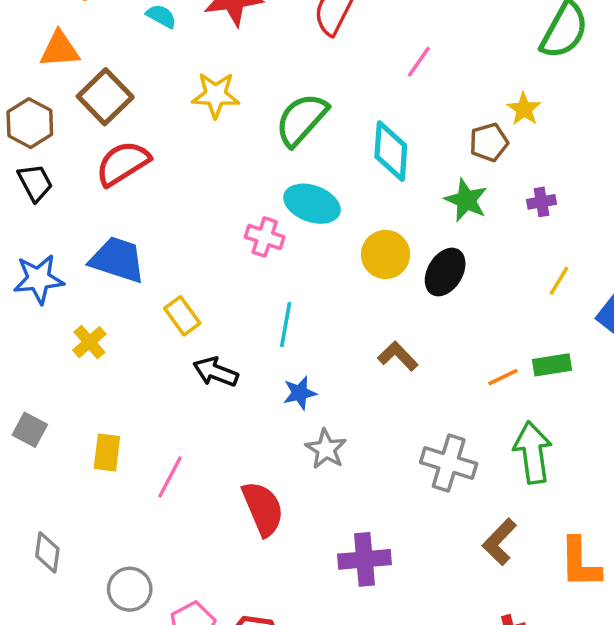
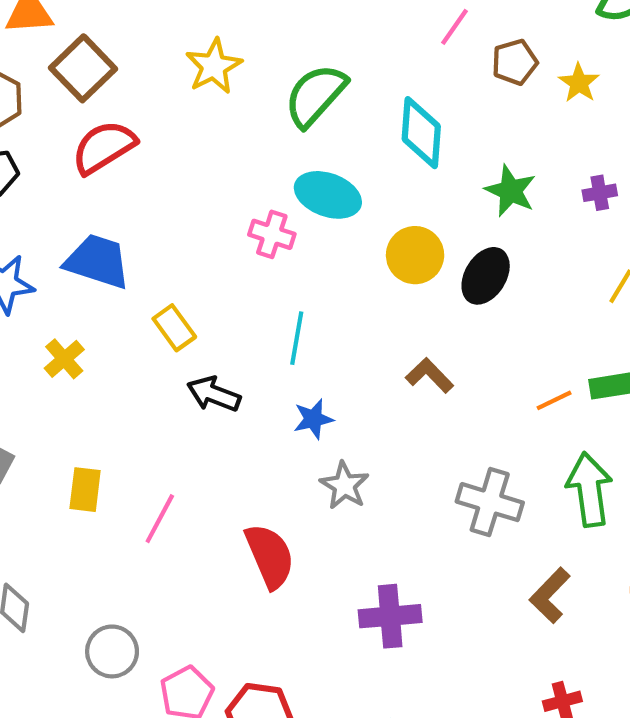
yellow star: (216, 95) -> (214, 66), turned -30
brown pentagon: (489, 142) -> (515, 62), moved

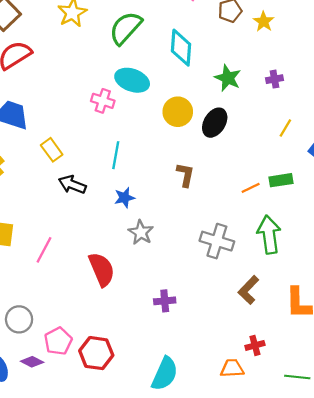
brown L-shape: (430, 375) -> (185, 175), turned 55
purple cross: (390, 616) -> (165, 301), size x0.7

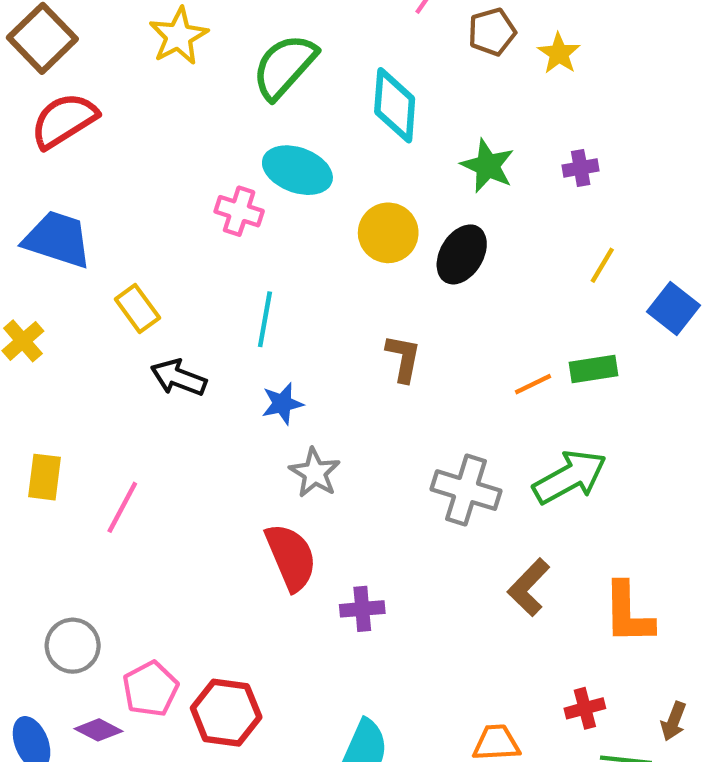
green arrow: (269, 235) -> (570, 477), turned 69
red semicircle: (102, 269) -> (291, 557), moved
red cross: (255, 345) -> (585, 708), moved

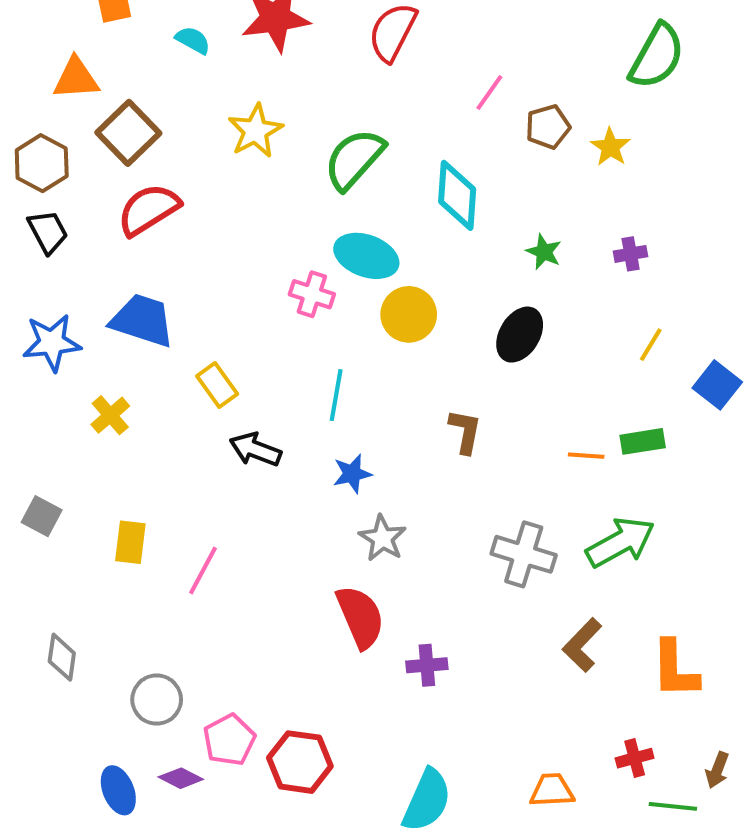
green star: (488, 166) -> (544, 252), size x0.7
yellow circle: (388, 233) -> (409, 314), moved
orange line: (533, 384) -> (586, 456), turned 30

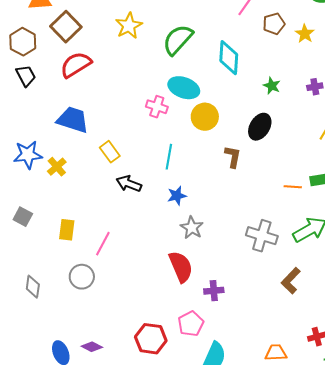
blue star: (52, 343) -> (28, 155), moved
brown L-shape: (465, 431) -> (233, 157), moved
gray circle: (157, 700) -> (82, 277), moved
pink pentagon: (229, 740) -> (191, 324), moved

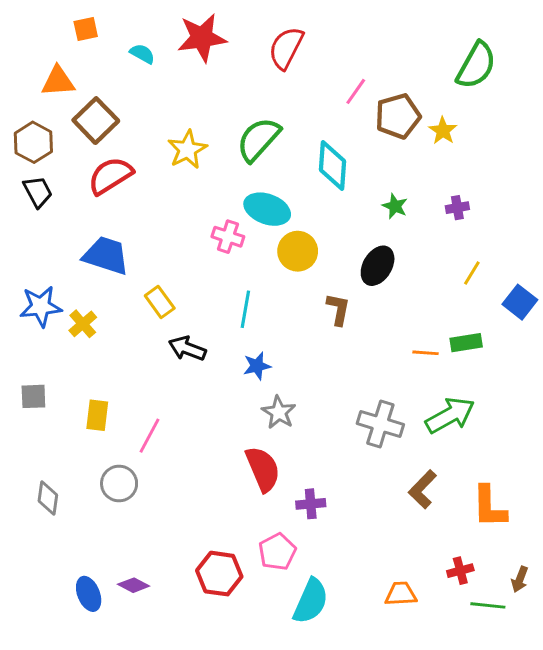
brown pentagon: (274, 24) -> (398, 116), size x1.4
yellow star: (129, 26) -> (187, 150), moved
gray square: (23, 217) -> (33, 396), turned -30

